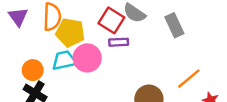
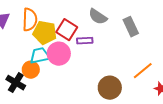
red square: (111, 20) -> (67, 30), moved
orange circle: (33, 70) -> (31, 70), moved

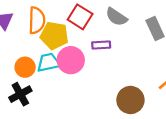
red square: (67, 30) -> (80, 17), moved
orange circle: (31, 70) -> (25, 67), moved
black cross: (16, 83) -> (20, 94), turned 30

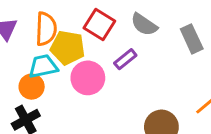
purple rectangle: (101, 45) -> (125, 59), turned -36
cyan trapezoid: (48, 63) -> (43, 66), moved

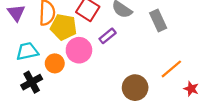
cyan trapezoid: (43, 66) -> (27, 51), moved
orange circle: (32, 87) -> (55, 63), moved

